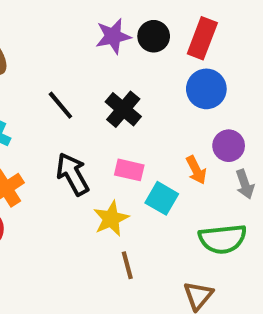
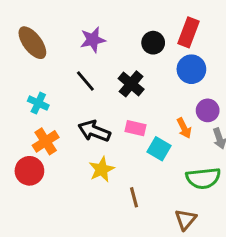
purple star: (113, 36) -> (93, 40), moved
black circle: (154, 36) -> (153, 43), moved
black arrow: (73, 174) -> (94, 131), turned -40
yellow star: (111, 219) -> (102, 169), moved

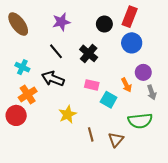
black arrow: (94, 131) -> (53, 79), moved
brown triangle: (186, 219) -> (116, 140), moved

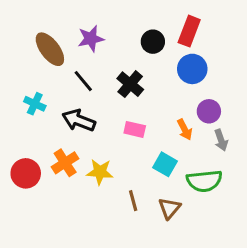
brown ellipse: (18, 24) -> (50, 49), moved
orange cross: (28, 94) -> (65, 163), moved
cyan square: (109, 100) -> (165, 164), moved
yellow star: (68, 114) -> (100, 172), turned 30

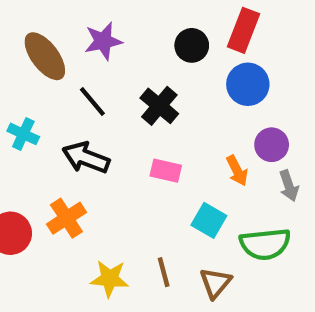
yellow star: (100, 172) -> (110, 279), moved

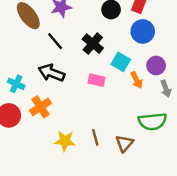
cyan cross: (23, 134) -> (16, 84), moved
cyan square: (209, 220) -> (121, 62), moved

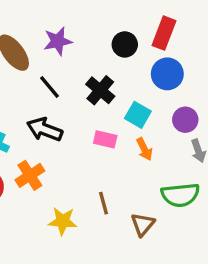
orange arrow: (137, 80) -> (144, 149), moved
brown line: (95, 137) -> (104, 203), moved

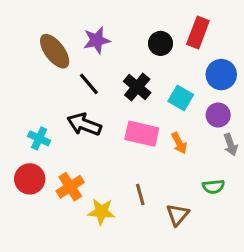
blue circle: (167, 74) -> (221, 75), moved
cyan square: (138, 115) -> (181, 98), moved
pink rectangle: (105, 139) -> (142, 134), size x1.5
orange cross: (30, 175) -> (70, 187), moved
green semicircle: (180, 195) -> (213, 187), size x0.6

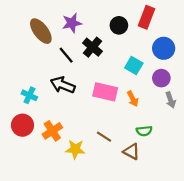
black cross: (137, 87) -> (92, 47), moved
green semicircle: (213, 187) -> (144, 131), moved
brown line: (140, 194) -> (104, 137), turned -42
brown triangle: (178, 215) -> (132, 152), turned -42

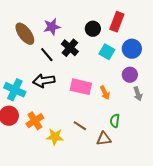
cyan square: (134, 65) -> (107, 52), moved
black arrow: (63, 85) -> (44, 81), turned -30
cyan cross: (29, 95) -> (15, 90), size x1.5
green semicircle: (144, 131) -> (115, 121), turned 104
brown triangle: (132, 152) -> (104, 139), turned -35

